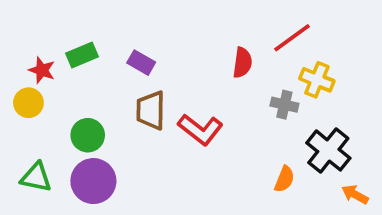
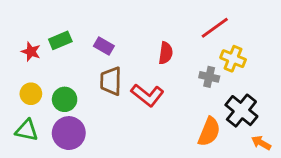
red semicircle: (242, 63) -> (166, 53), moved
yellow circle: (28, 103) -> (31, 94), moved
orange semicircle: (284, 179) -> (209, 132), size x1.5

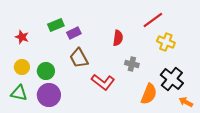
green rectangle: (60, 40) -> (56, 25), moved
purple rectangle: (104, 46) -> (74, 33), turned -56
gray cross: (209, 77) -> (132, 64), moved
brown trapezoid: (111, 81) -> (79, 58), turned -30
red L-shape: (147, 95) -> (103, 82), moved

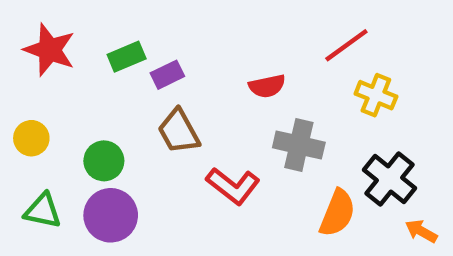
red star: (22, 37) -> (49, 50), moved, size x1.6
red semicircle: (118, 38) -> (267, 86), turned 70
gray cross: (132, 64) -> (299, 145), size x1.5
yellow circle: (22, 67) -> (31, 138), moved

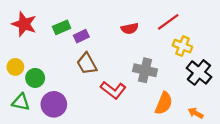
red semicircle: (267, 86) -> (130, 28), moved
green circle: (104, 161) -> (35, 78), moved
black cross: (390, 179) -> (199, 72), moved
orange arrow: (421, 231) -> (196, 113), moved

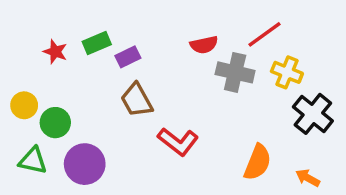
red star: (24, 24) -> (55, 52), moved, size x0.6
gray cross: (145, 70) -> (235, 72), moved

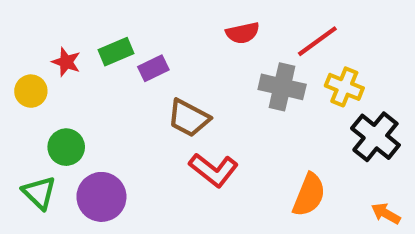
red semicircle: (204, 45) -> (243, 33), moved
brown trapezoid: (137, 100) -> (189, 118), moved, turned -33
yellow circle: (24, 105) -> (31, 91), moved
green triangle: (33, 161) -> (39, 193), turned 32
orange arrow: (308, 178) -> (386, 214), moved

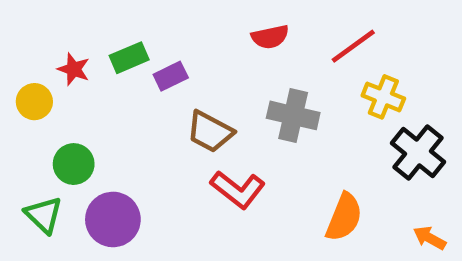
gray cross: (282, 87) -> (293, 115), moved

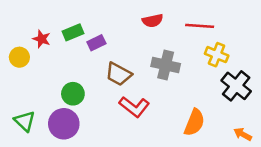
red line: (353, 46) -> (200, 26), turned 40
green circle: (74, 164) -> (73, 94), moved

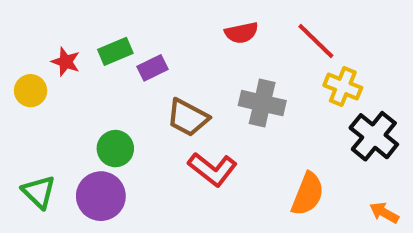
red line: (200, 26) -> (316, 41), turned 40

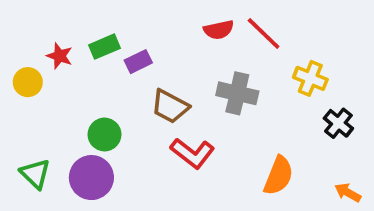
red line: (316, 41) -> (264, 33), moved
black cross: (374, 136) -> (338, 123), size x0.7

